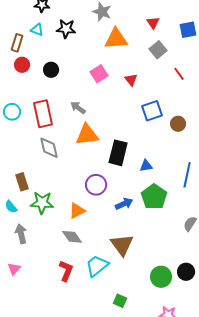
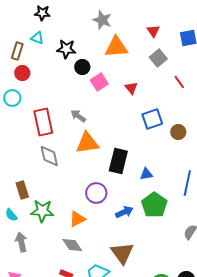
black star: (66, 29) -> (66, 49), moved
black circle: (51, 70) -> (82, 67), moved
cyan circle: (12, 112) -> (12, 98), moved

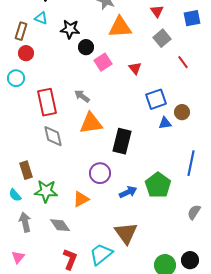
blue triangle: (146, 174) -> (165, 123), moved
gray diamond: (72, 245) -> (60, 225), moved

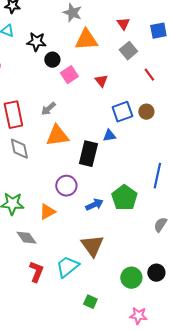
gray arrow: (82, 96) -> (48, 109), turned -77
brown circle: (182, 112) -> (146, 112), moved
blue triangle: (165, 123) -> (109, 136), moved

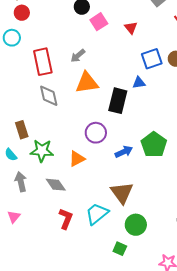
green circle: (131, 278) -> (136, 225), moved

